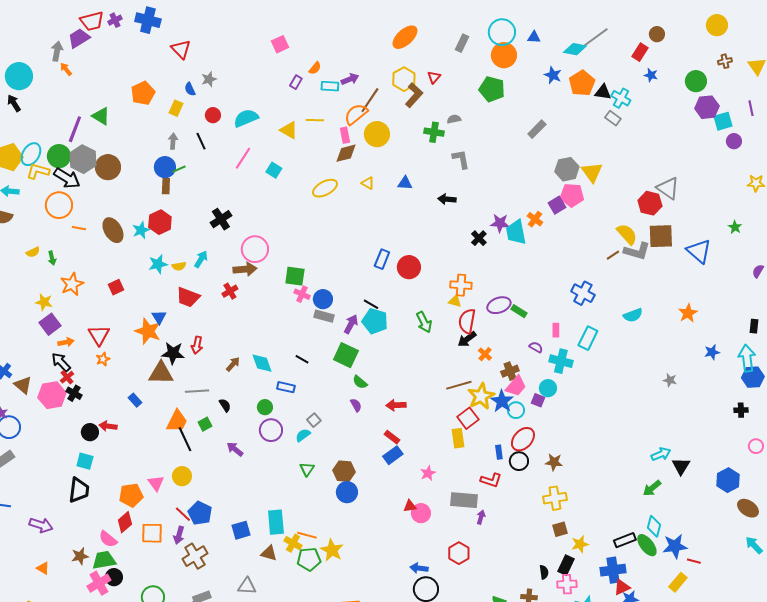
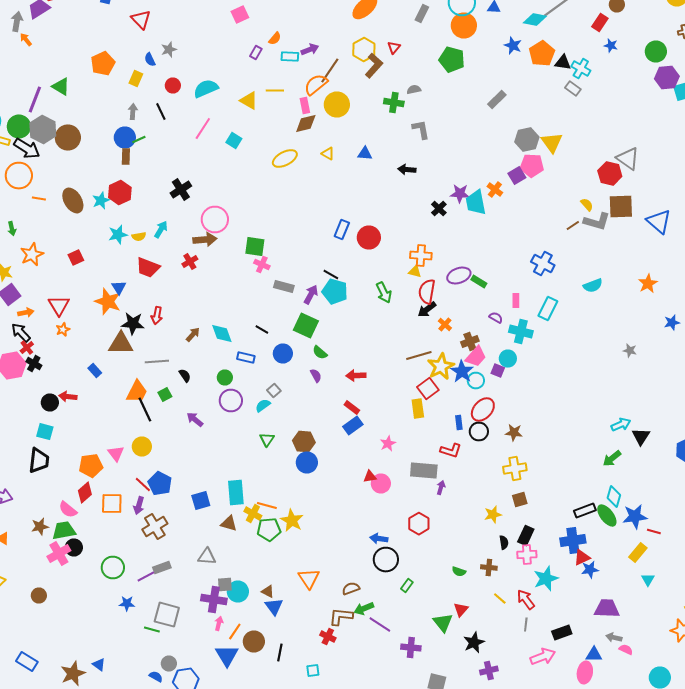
yellow semicircle: (627, 234) -> (587, 204), size x0.6
blue circle: (323, 299) -> (283, 354), moved
yellow star: (580, 544) -> (493, 514), moved

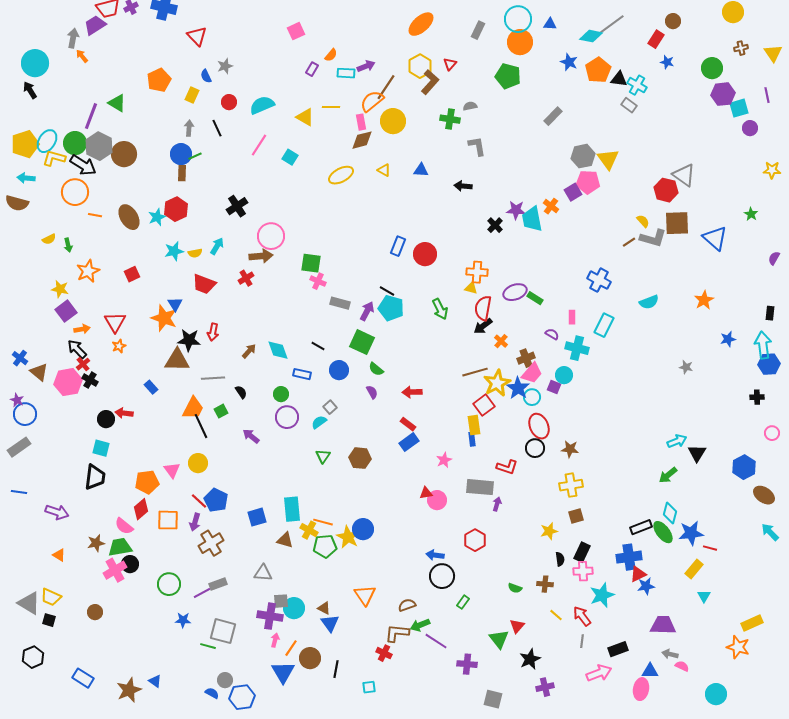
red ellipse: (483, 410) -> (539, 426), turned -65
blue rectangle: (459, 422) -> (472, 439), moved
blue circle: (307, 462) -> (363, 529), moved

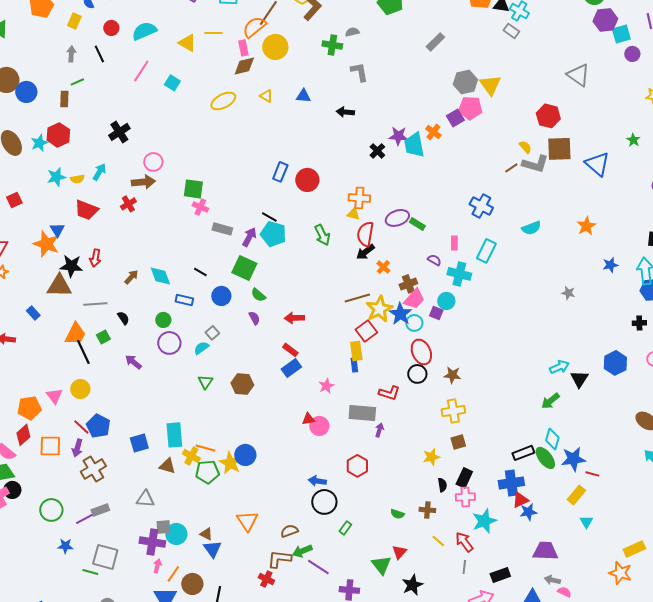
blue circle: (181, 154) -> (26, 92), moved
gray triangle: (684, 175) -> (578, 75), moved
pink circle: (271, 236) -> (153, 162), size x0.7
blue hexagon: (744, 467) -> (615, 363), moved

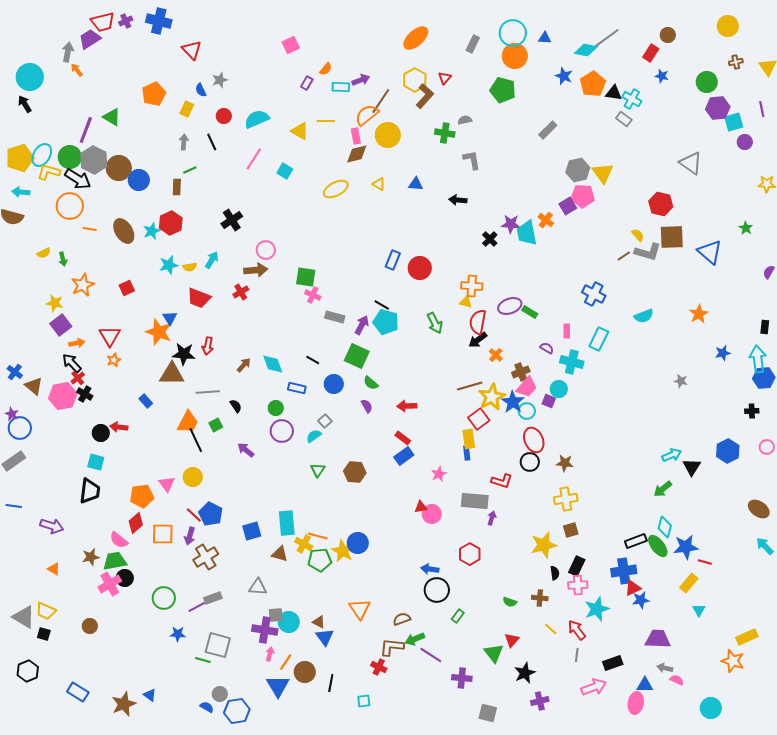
yellow star: (431, 457) -> (544, 545), size x1.5

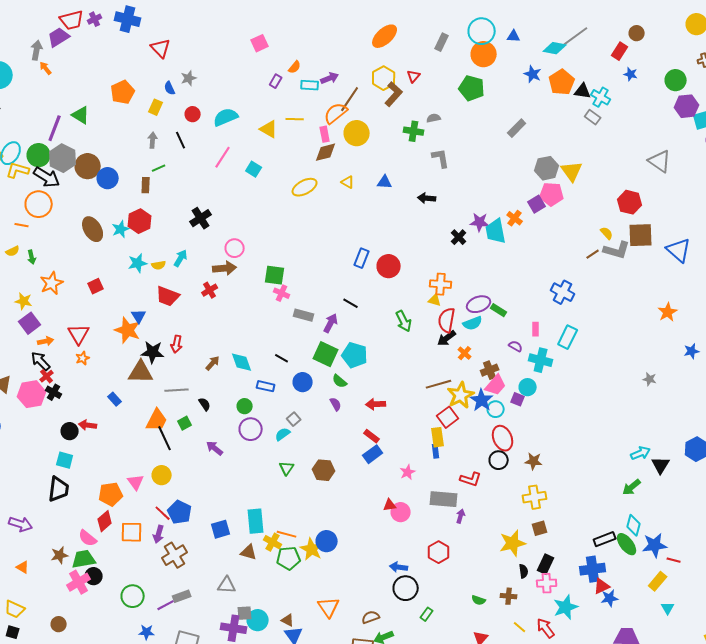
orange line: (90, 229) -> (22, 225), moved
cyan semicircle: (644, 316) -> (473, 323), moved
cyan pentagon: (386, 322) -> (355, 355), moved

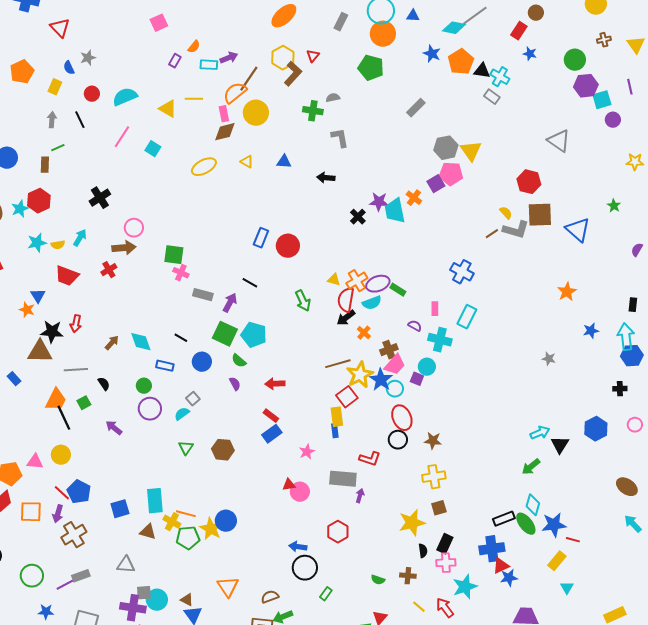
orange cross: (441, 284) -> (357, 281), moved, turned -35
orange star: (128, 330) -> (27, 310), size x0.6
pink triangle: (136, 482) -> (35, 462), turned -48

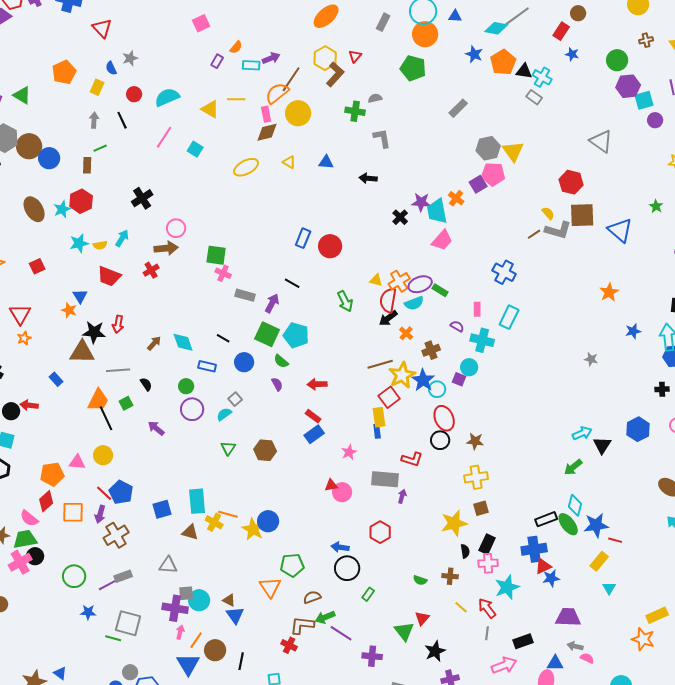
pink trapezoid: (395, 365) -> (442, 240), moved
green pentagon: (188, 538) -> (292, 565), moved

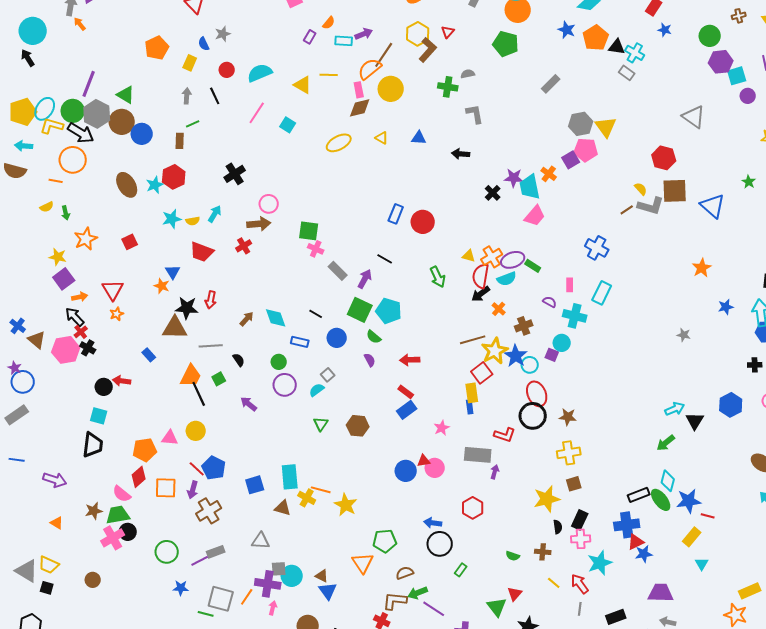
green triangle: (22, 95) -> (126, 95), moved
gray rectangle: (245, 295) -> (338, 271), turned 30
black circle: (440, 440) -> (533, 416), size x1.4
blue circle: (268, 521) -> (406, 471), moved
orange line: (196, 640) -> (247, 597), moved

